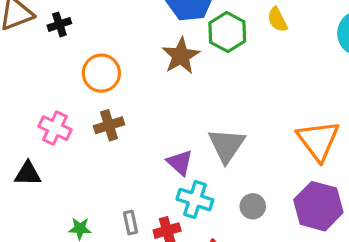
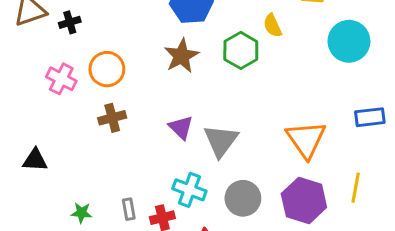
green hexagon: (227, 32) -> (241, 50), moved
pink cross: (55, 128) -> (61, 79), moved
purple triangle: (180, 163) -> (181, 127), moved
gray circle: (253, 206) -> (243, 198), size x1.5

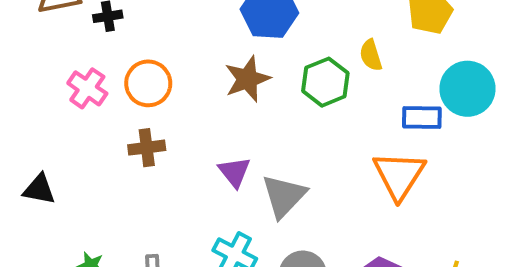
blue rectangle: (370, 117) -> (422, 118), moved
orange triangle: (306, 139) -> (399, 175), moved

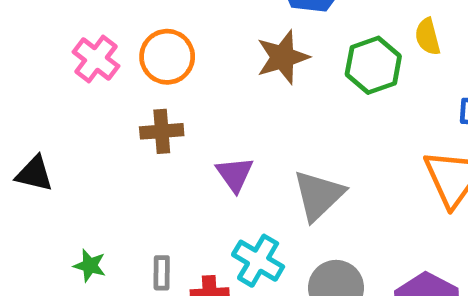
purple triangle: (234, 172) -> (235, 174), moved

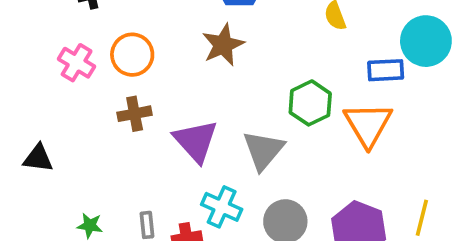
green hexagon: (373, 65) -> (310, 103), moved
purple triangle: (235, 174) -> (196, 141), size x1.5

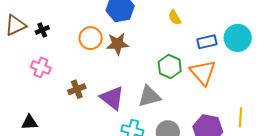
cyan circle: (426, 41) -> (238, 38), moved
brown star: (223, 45) -> (118, 44), turned 30
orange circle: (132, 55) -> (91, 38), moved
gray triangle: (263, 150) -> (149, 96), turned 45

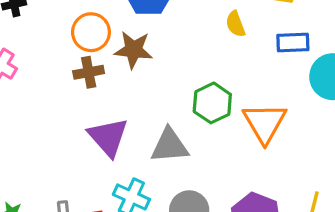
blue rectangle: (207, 42) -> (293, 43), moved
brown cross: (77, 89) -> (89, 72), moved

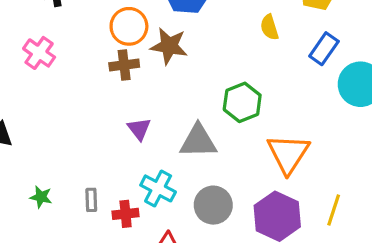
blue rectangle: (293, 43) -> (324, 49), turned -56
orange triangle: (265, 123) -> (288, 154), moved
purple triangle: (108, 137) -> (139, 129), size x0.6

